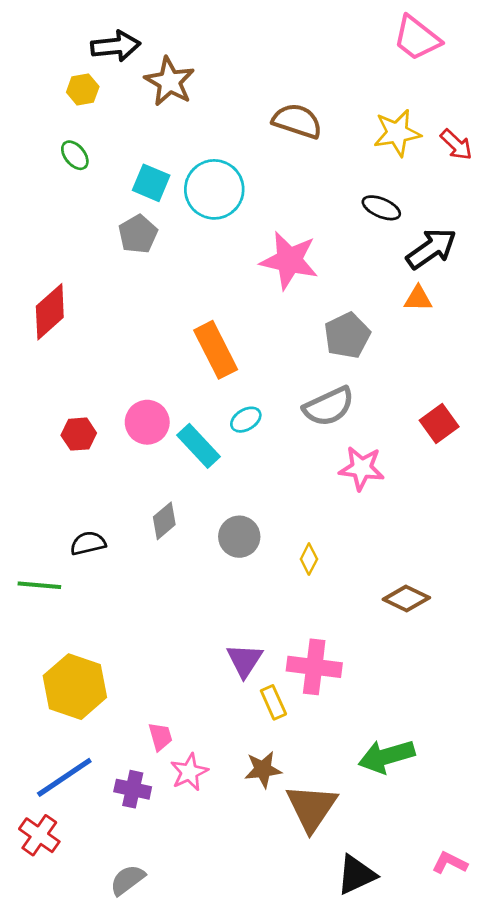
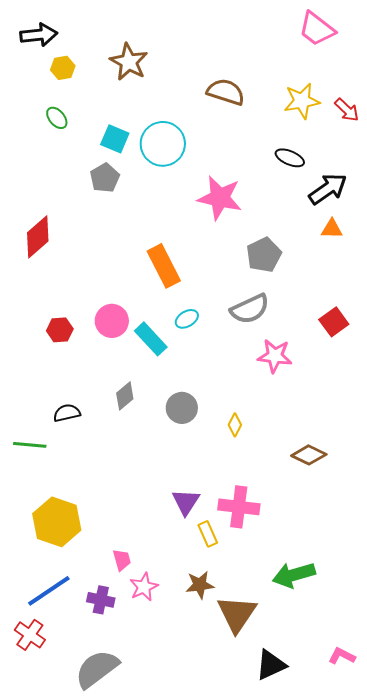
black arrow: (116, 46) -> (39, 35), moved
orange triangle: (418, 299) -> (332, 229), moved
gray semicircle: (127, 880) -> (97, 669), size x1.6

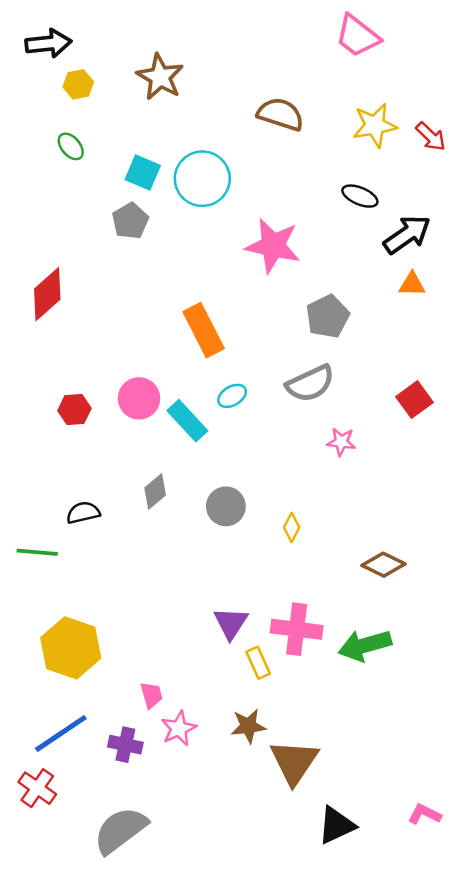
pink trapezoid: (317, 29) -> (357, 36), moved
pink star: (275, 356) -> (341, 442), size x0.7
green arrow: (294, 575) -> (365, 645), moved

